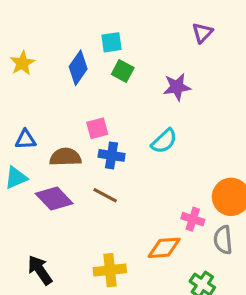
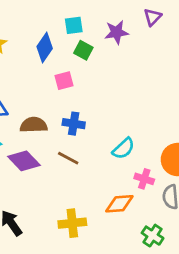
purple star: (177, 87) -> (117, 32), moved
pink square: (97, 128) -> (64, 81), moved
cyan semicircle: (164, 141) -> (123, 148), moved

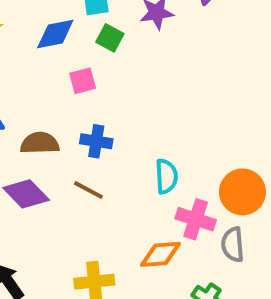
blue diamond: (45, 47) -> (55, 34), turned 44
cyan semicircle: (123, 148) -> (166, 176), turned -50
pink cross: (144, 179) -> (196, 219), size x1.4

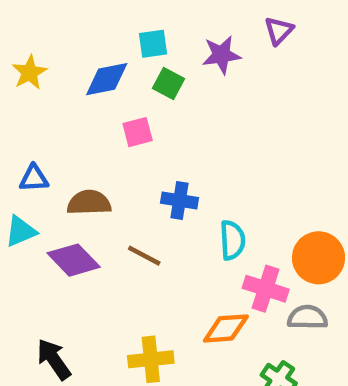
blue cross: (96, 141) -> (179, 200), moved
gray semicircle: (233, 245) -> (307, 317), turned 96

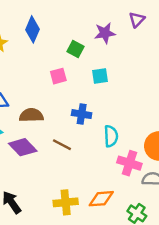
cyan square: (153, 44) -> (100, 76), moved
blue diamond: (107, 79) -> (33, 29), moved, turned -55
orange diamond: (226, 328) -> (101, 199), moved

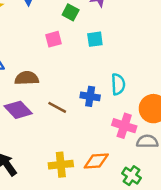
blue cross: (82, 114) -> (90, 96), moved
cyan semicircle: (111, 136) -> (118, 84), moved

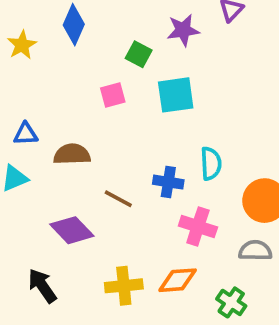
cyan square: (95, 39) -> (176, 95), size x1.5
purple diamond: (18, 110) -> (72, 230), moved
pink cross: (124, 126) -> (198, 226), moved

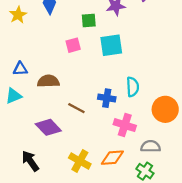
green square: (139, 54) -> (89, 21), turned -32
gray semicircle: (255, 251) -> (151, 146), moved
yellow cross: (124, 286) -> (80, 161), turned 35

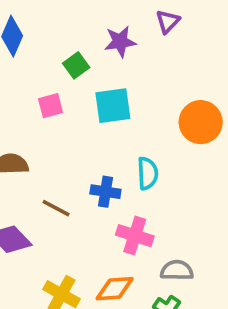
green square: (89, 21) -> (76, 65), turned -32
orange circle: (165, 109) -> (201, 122), moved

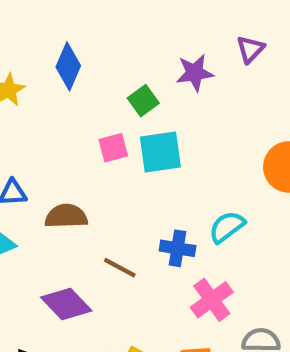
cyan square: (113, 106) -> (160, 152), moved
cyan semicircle: (148, 173) -> (227, 227), turned -124
pink cross: (135, 236) -> (212, 300), turned 36

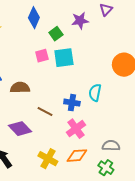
blue diamond: (68, 66) -> (34, 18), moved
cyan semicircle: (227, 227) -> (95, 93), turned -42
pink cross: (212, 300) -> (76, 129), moved

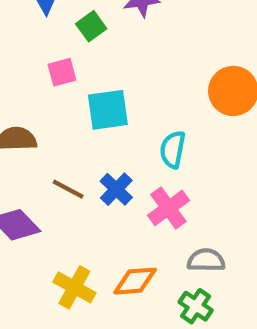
cyan square: (64, 58) -> (108, 110), moved
blue cross: (72, 103) -> (116, 189), moved, turned 35
pink cross: (76, 129) -> (168, 208), moved

